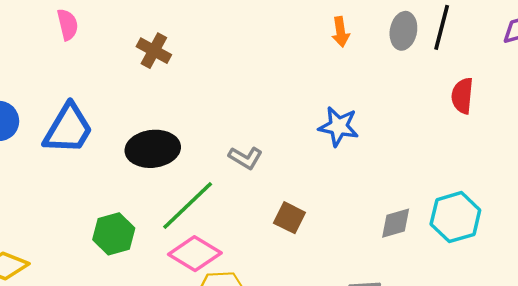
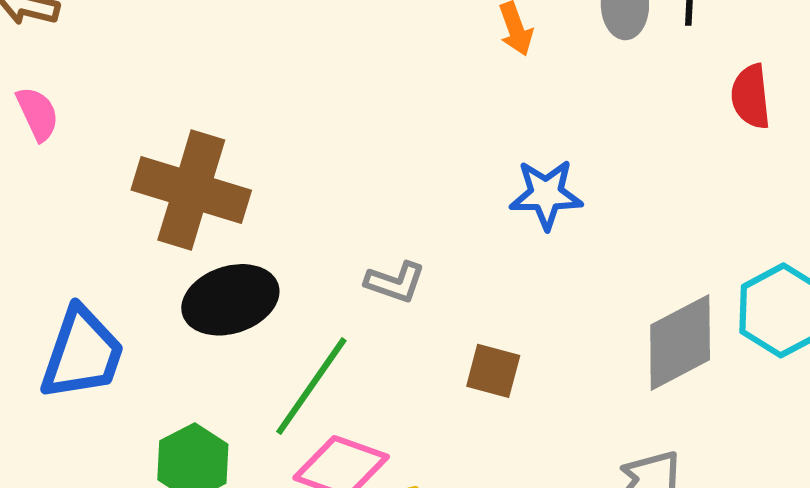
brown cross: (154, 51) -> (191, 190), moved, size x1.8
blue trapezoid: (68, 129) -> (82, 354), moved
gray diamond: (396, 223) -> (680, 342), size x1.6

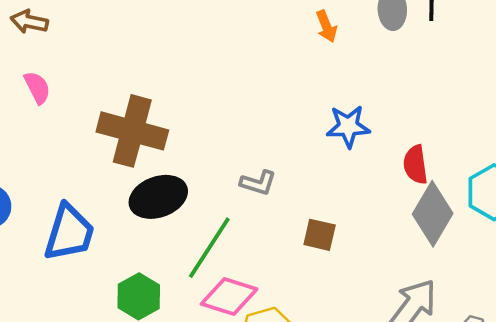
red semicircle: (751, 97) -> (415, 165), moved
gray diamond: (680, 342) -> (433, 214), turned -30

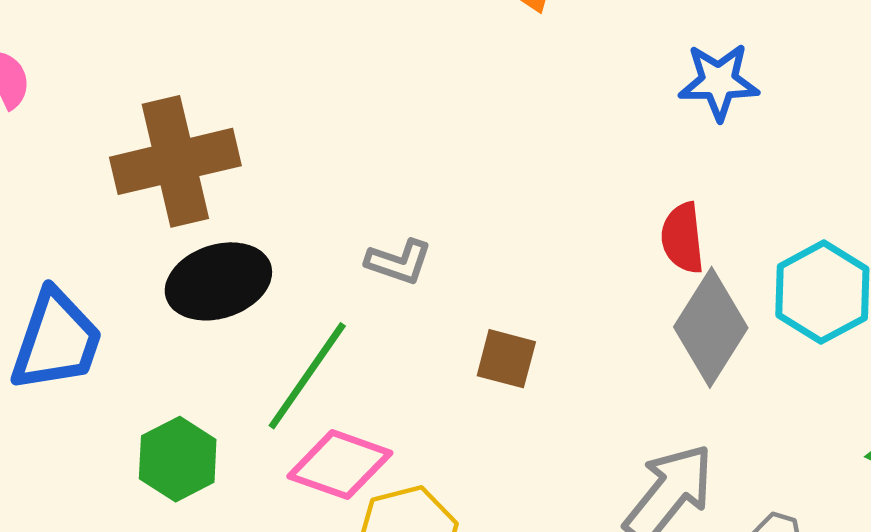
blue star: (348, 126) -> (719, 82), moved
brown cross: (132, 131) -> (175, 161), turned -30

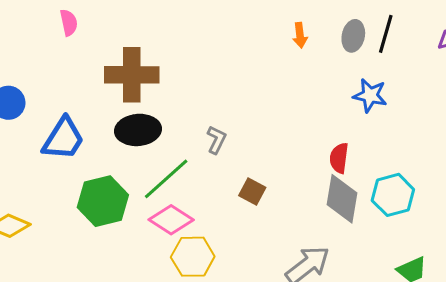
gray L-shape: (399, 262) -> (216, 140), turned -96
gray diamond: (711, 327) -> (342, 199), turned -36
green hexagon: (178, 459) -> (103, 201), size x1.4

